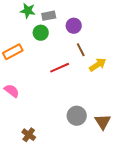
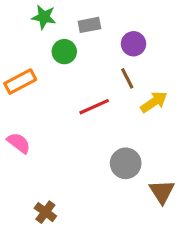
gray rectangle: (49, 16) -> (89, 25), moved
purple circle: (74, 26) -> (134, 44), moved
gray circle: (77, 116) -> (126, 163), moved

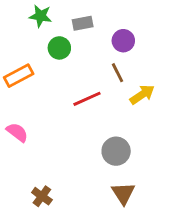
brown triangle: (162, 192) -> (123, 193), moved

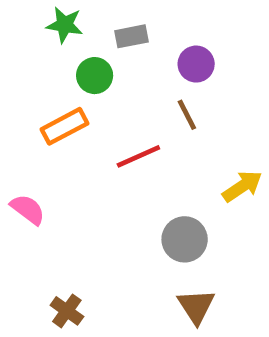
orange rectangle: (19, 76) -> (65, 126), moved
yellow arrow: (142, 94) -> (242, 186), moved

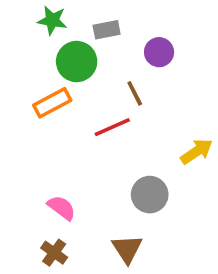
green circle: (95, 76) -> (77, 62), size x1.4
brown line: (187, 115) -> (135, 93), moved
pink semicircle: (28, 209) -> (62, 208), moved
brown triangle: (196, 306) -> (127, 249), moved

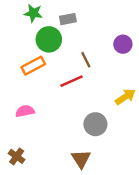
purple circle: (159, 52) -> (123, 44), moved
pink semicircle: (62, 208) -> (25, 111), moved, turned -48
brown cross: (54, 253) -> (17, 156), moved

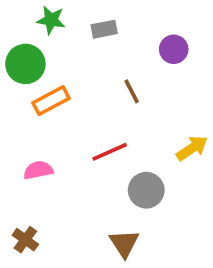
green circle: (49, 39) -> (25, 64), moved
purple circle: (123, 44) -> (174, 49), moved
red line: (72, 81) -> (110, 152), moved

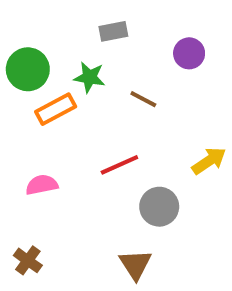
green star: (51, 20) -> (90, 77), moved
brown line: (132, 91) -> (143, 99), turned -35

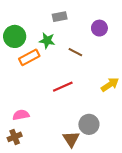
pink semicircle: (42, 185) -> (21, 115), moved
gray circle: (159, 207) -> (89, 124), moved
brown cross: (28, 260) -> (15, 137), turned 32

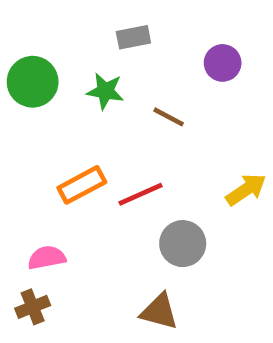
orange rectangle: (29, 57) -> (82, 185), moved
gray circle: (89, 124) -> (183, 244), moved
brown triangle: (71, 139) -> (159, 312), turned -42

